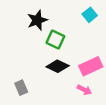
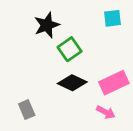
cyan square: (90, 15) -> (112, 18), turned 32
green square: (55, 39) -> (70, 49), turned 30

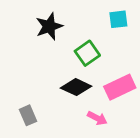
green square: (70, 49) -> (87, 53), moved
pink arrow: (106, 112) -> (97, 118), moved

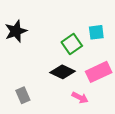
cyan square: (118, 19) -> (96, 32), moved
black star: (49, 26) -> (16, 31), moved

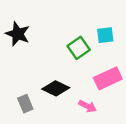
black star: (16, 31) -> (18, 34), turned -30
black diamond: (62, 72) -> (56, 88), moved

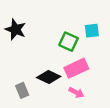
green square: (79, 48) -> (69, 42), turned -30
pink rectangle: (108, 78) -> (76, 68), moved

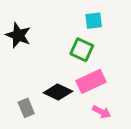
cyan square: (92, 31) -> (94, 21), moved
pink arrow: (76, 93) -> (102, 112), moved

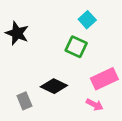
cyan square: (94, 21) -> (87, 20), turned -35
pink rectangle: (91, 81) -> (104, 79), moved

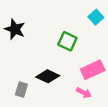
cyan square: (87, 20) -> (96, 17), moved
gray rectangle: (24, 101) -> (21, 89), turned 40

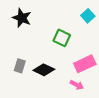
black star: (15, 29) -> (22, 18), moved
gray rectangle: (21, 89) -> (20, 66), moved

